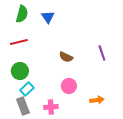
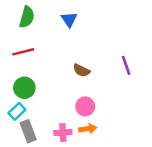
blue triangle: (48, 17) -> (69, 20), moved
cyan rectangle: (27, 89) -> (17, 111), moved
orange arrow: (97, 100) -> (88, 129), moved

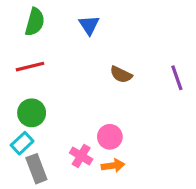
purple line: (126, 65) -> (177, 78), moved
brown semicircle: (81, 70) -> (121, 75), moved
pink cross: (63, 132) -> (81, 156), moved, turned 35

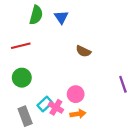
green semicircle: (35, 22) -> (36, 15), moved
purple line: (177, 78) -> (123, 84), moved
cyan rectangle: (22, 143) -> (45, 104), moved

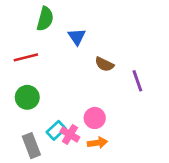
blue triangle: (61, 17) -> (77, 37), moved
purple line: (123, 84) -> (137, 81), moved

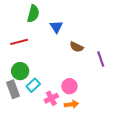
cyan rectangle: (56, 130) -> (33, 85), moved
pink cross: (70, 135) -> (51, 98), turned 32
gray rectangle: (31, 146) -> (13, 89), moved

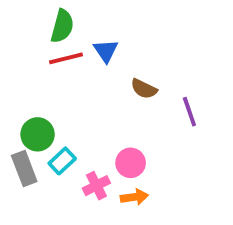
red line: (19, 42) -> (66, 58), moved

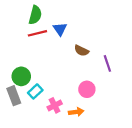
pink circle: (131, 163) -> (87, 89), moved

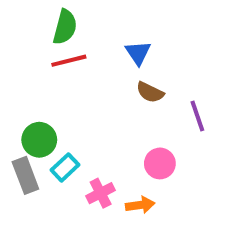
blue triangle: (60, 29) -> (138, 53), moved

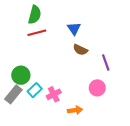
pink circle: (160, 163) -> (97, 88), moved
gray rectangle: (25, 175) -> (13, 94), turned 60
pink cross: (101, 193) -> (54, 94), moved

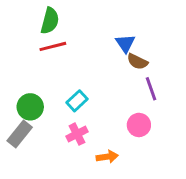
blue triangle: (74, 29) -> (125, 43), moved
brown semicircle: (80, 50) -> (137, 62), moved
cyan rectangle: (35, 90) -> (77, 101), moved

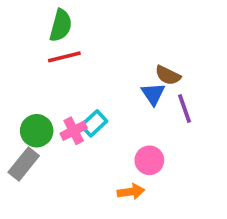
blue triangle: (125, 43) -> (153, 94), moved
pink circle: (139, 125) -> (149, 160), moved
pink cross: (77, 134) -> (74, 131), moved

